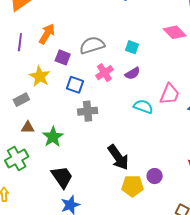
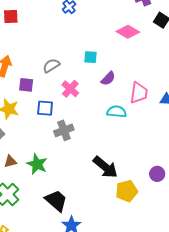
gray semicircle: (92, 45) -> (51, 66), size x0.7
purple semicircle: (132, 73) -> (108, 79), moved
purple circle: (155, 176) -> (157, 174), moved

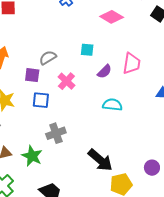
pink diamond: (128, 32) -> (112, 17), moved
purple square: (26, 85) -> (32, 75), moved
pink trapezoid: (139, 93) -> (132, 63), moved
gray cross: (64, 130) -> (56, 133), moved

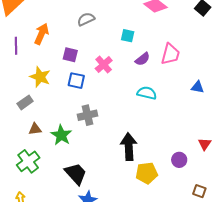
gray semicircle: (48, 58) -> (86, 19), moved
black arrow: (100, 160) -> (129, 147), turned -140

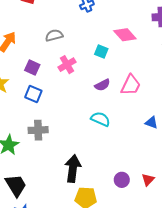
cyan square: (128, 36) -> (101, 51), moved
pink cross: (104, 65) -> (67, 65), moved
purple circle: (179, 160) -> (122, 180), moved

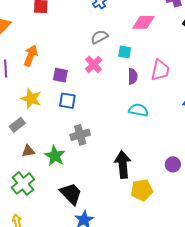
gray semicircle: (54, 35) -> (99, 37), moved
pink diamond: (125, 35) -> (143, 22), turned -35
cyan square: (101, 51) -> (125, 52), moved
purple semicircle: (102, 85) -> (133, 76), turned -49

